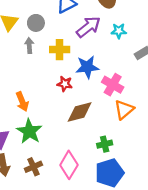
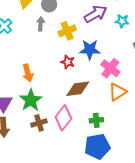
yellow cross: (60, 50) -> (67, 31), turned -30
pink diamond: (69, 165) -> (63, 118), moved
brown cross: (33, 167) -> (39, 123), moved

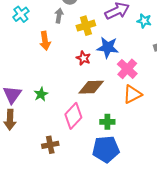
orange arrow: (28, 73) -> (45, 41), moved
green star: (31, 100) -> (41, 94), size x0.6
brown cross: (39, 123) -> (50, 145), moved

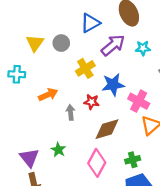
cyan cross: (21, 14) -> (17, 74), turned -35
gray arrow: (59, 16) -> (70, 112), moved
orange arrow: (45, 41) -> (48, 95), turned -90

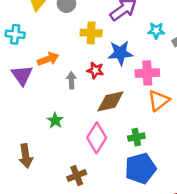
cyan star: (143, 48) -> (156, 31), moved
yellow cross: (85, 68) -> (91, 33), turned 30
pink cross: (139, 101) -> (147, 73), turned -35
purple triangle: (29, 158) -> (22, 75), moved

